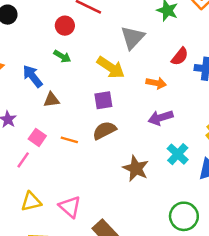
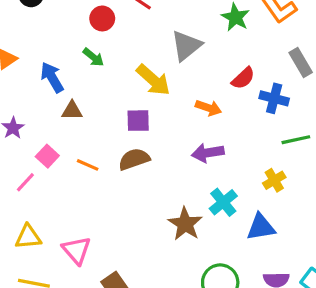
brown star: (136, 168) -> (185, 224), moved

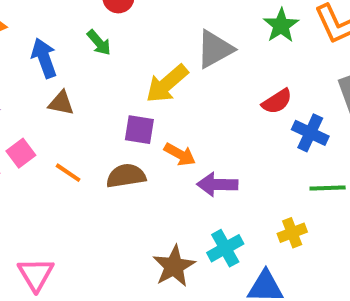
yellow arrow: (153, 80) -> (167, 84), turned 87
orange arrow: (208, 108) -> (180, 154), moved

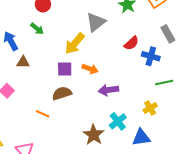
orange arrow: (180, 154) -> (90, 69), moved
orange line: (68, 173) -> (43, 114), moved

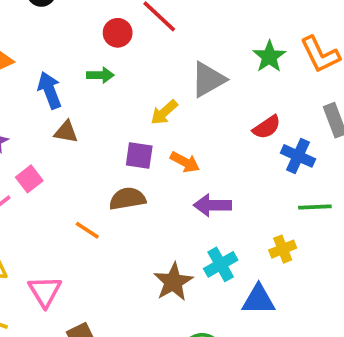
green arrow: (37, 29) -> (100, 75), turned -48
yellow arrow: (75, 44) -> (164, 112), size x0.7

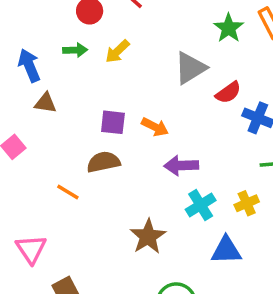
gray triangle: (208, 79) -> (190, 68), moved
yellow arrow: (164, 112) -> (117, 51), moved
cyan cross: (221, 264) -> (201, 205), moved

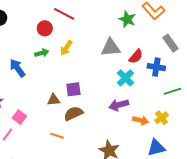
gray triangle: (190, 68) -> (111, 47), turned 40
brown triangle: (45, 103) -> (54, 100), moved
orange arrow: (155, 127) -> (141, 120), moved
cyan cross: (201, 205) -> (125, 78), moved

